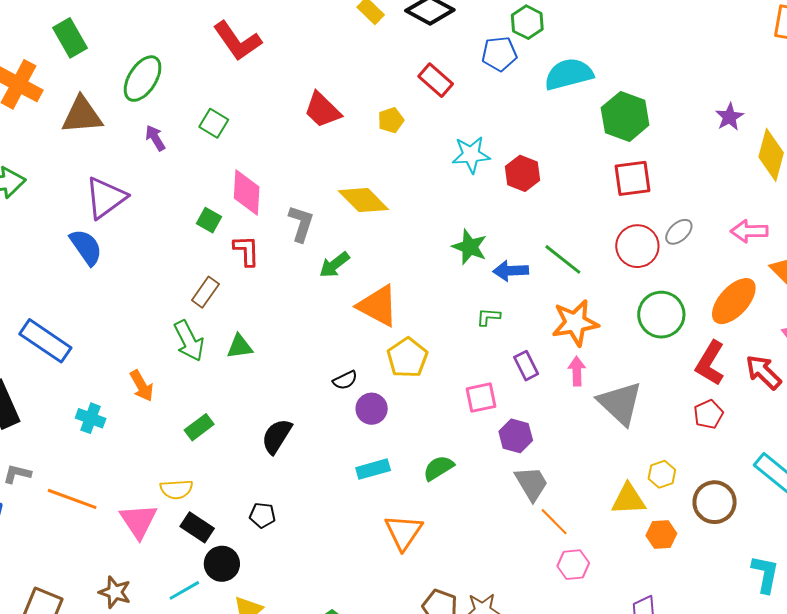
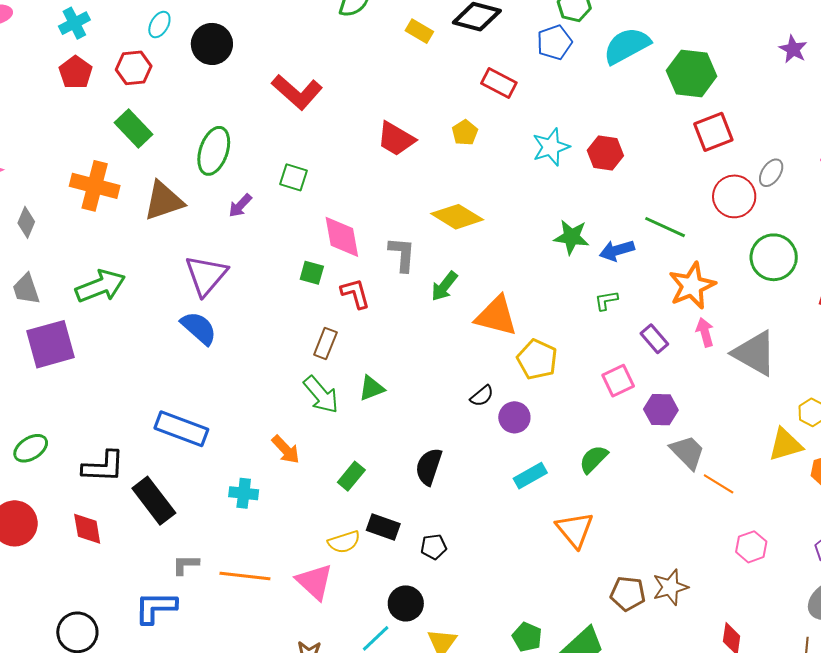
purple arrow: (155, 138) -> (240, 206), turned -92
black rectangle: (197, 527) -> (383, 527), moved
pink hexagon: (573, 565) -> (751, 547), moved

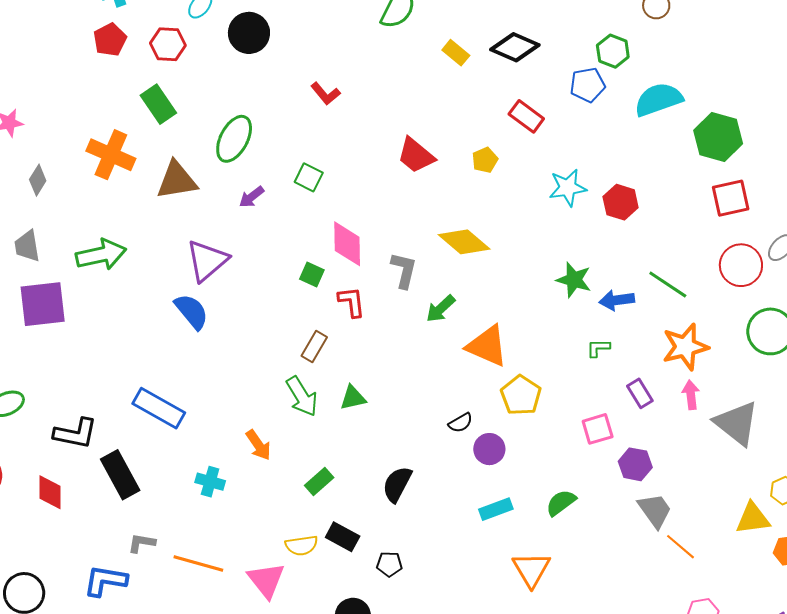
red L-shape: (297, 92) -> (325, 94), size x0.6

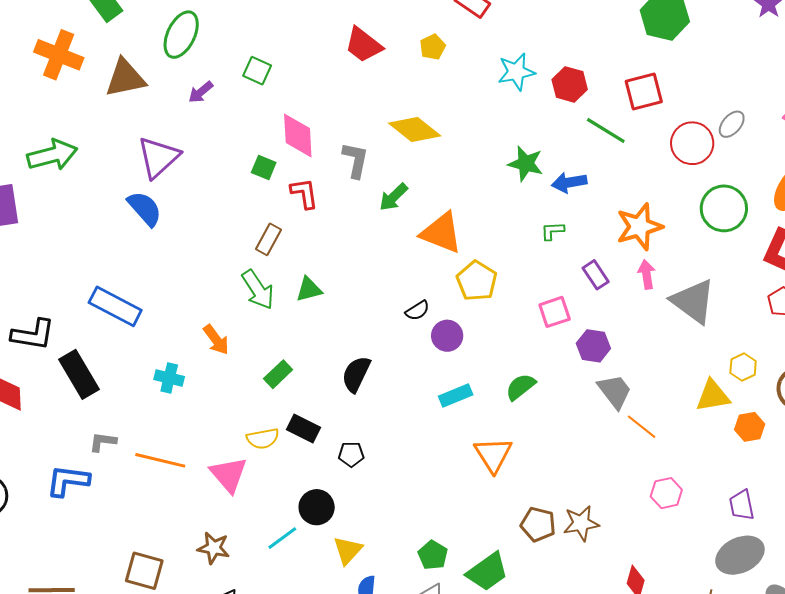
red square: (731, 198) -> (644, 91), moved
green line: (668, 285) -> (606, 130), moved

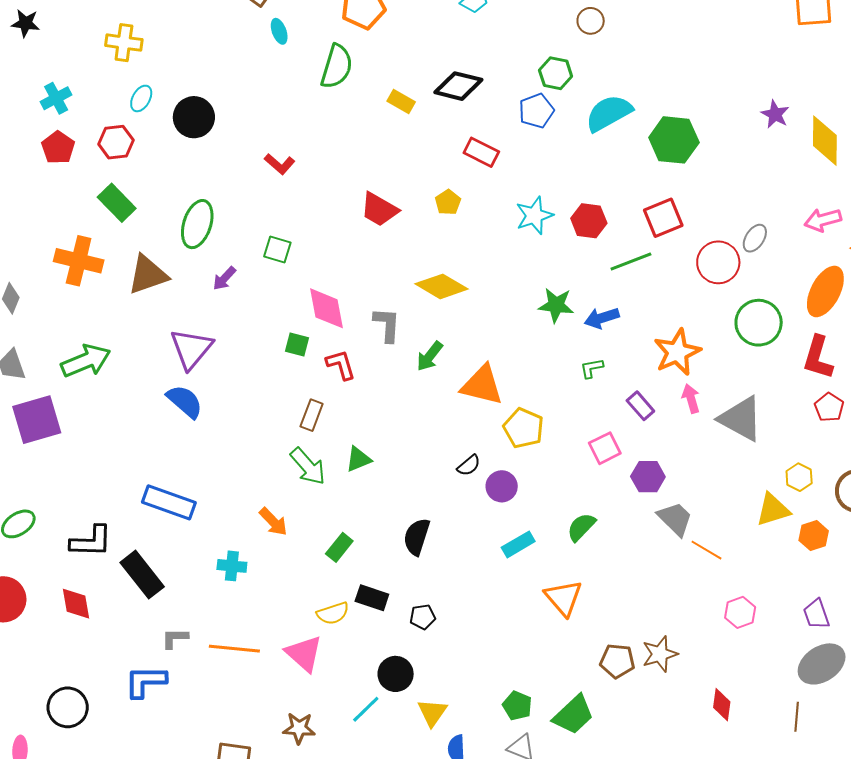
green line: (606, 130) -> (631, 261), turned -45

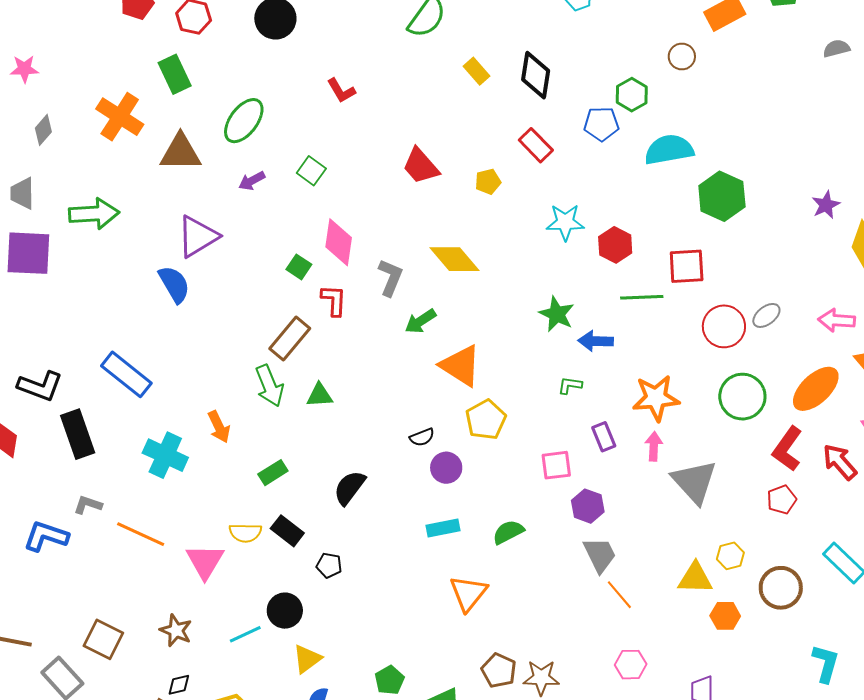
black diamond: (458, 86) -> (536, 75), turned 66
brown rectangle: (312, 415) -> (290, 338), size x1.4
cyan cross: (232, 566) -> (165, 455), size x1.5

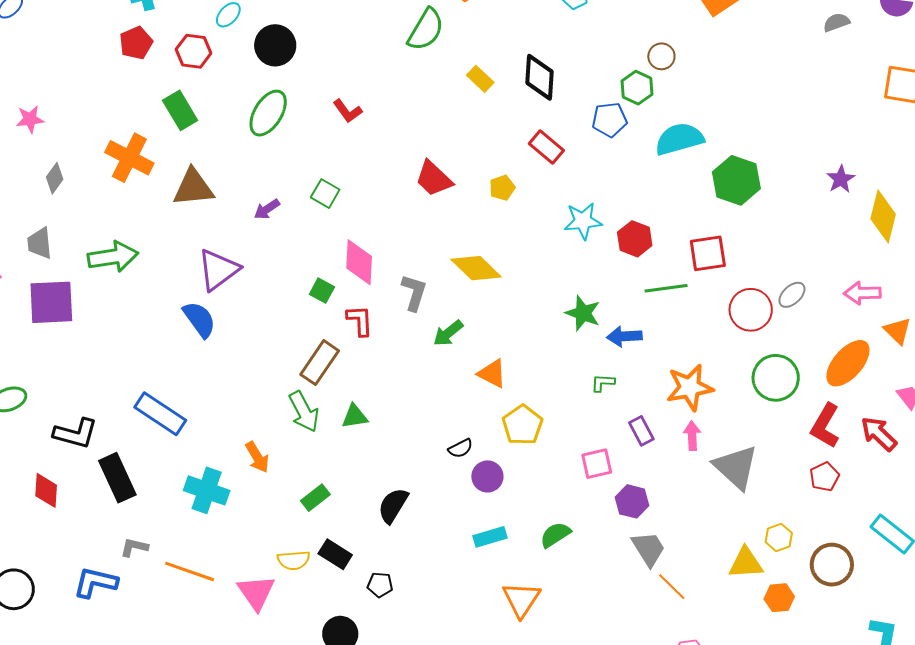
brown circle: (682, 57) -> (661, 56), moved
green ellipse: (244, 121) -> (268, 113), moved
orange triangle: (461, 366) -> (492, 374), size x0.7

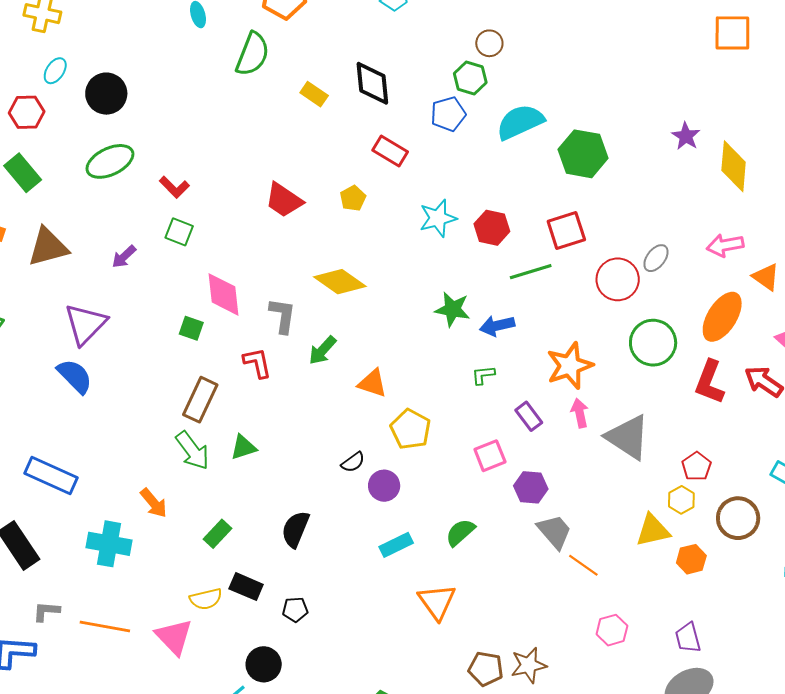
red L-shape: (347, 111) -> (174, 187), moved
green ellipse: (268, 113) -> (110, 161), turned 42
red L-shape: (360, 320) -> (257, 363), moved
red pentagon: (824, 477) -> (697, 466), moved

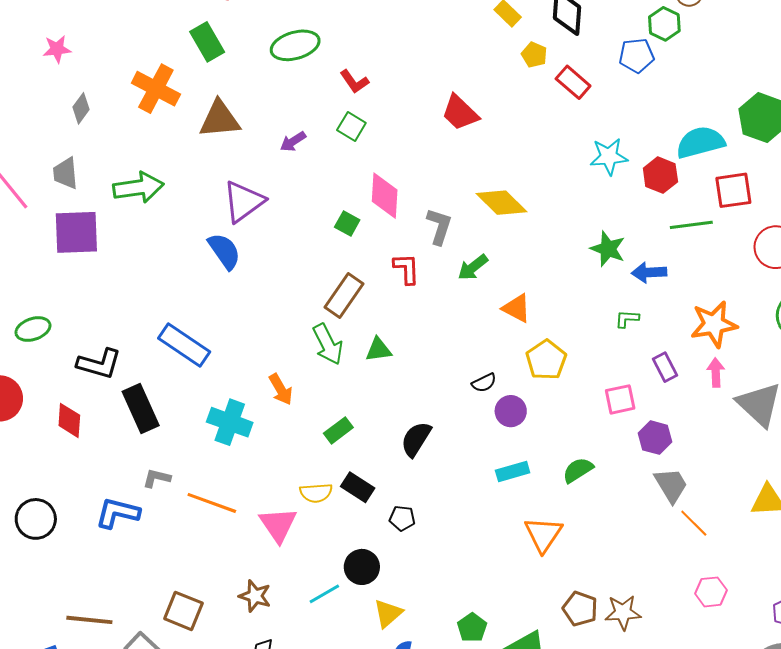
cyan semicircle: (520, 122) -> (700, 142), moved
yellow pentagon: (353, 198) -> (534, 55), moved, turned -30

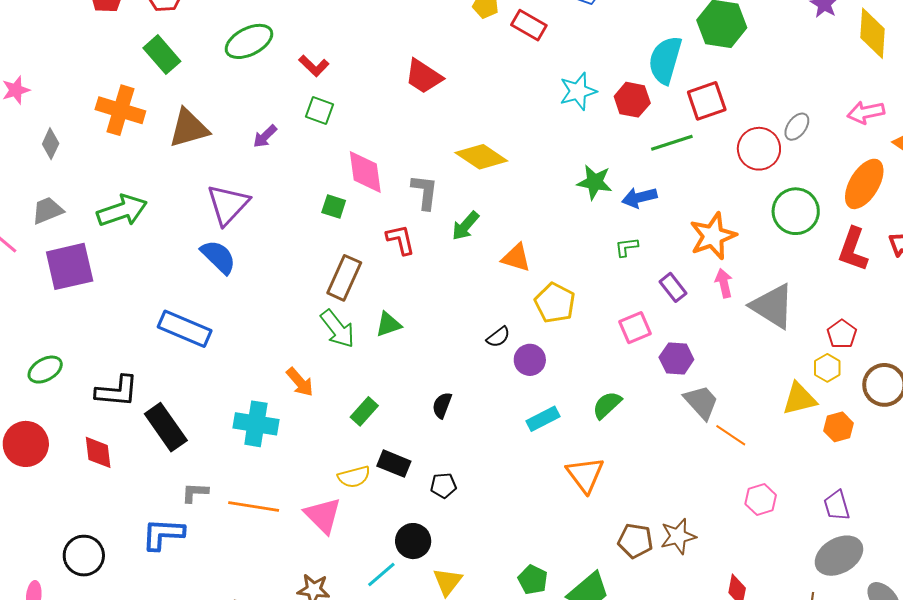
cyan semicircle: (700, 142) -> (665, 60), turned -48
gray trapezoid: (65, 173) -> (48, 210), turned 84
blue rectangle: (184, 345) -> (185, 329), moved
black semicircle: (416, 439) -> (442, 405), size x0.7

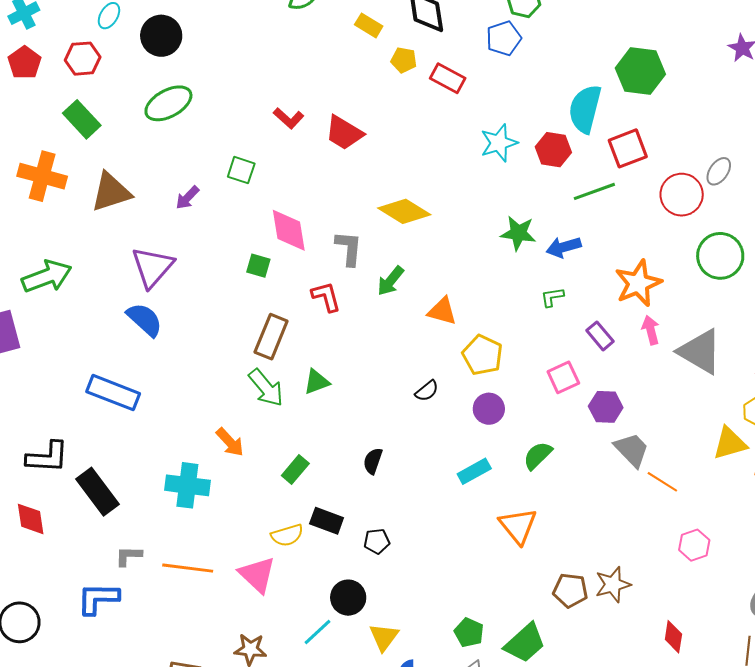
red L-shape: (314, 66) -> (289, 118), moved
purple circle: (530, 360) -> (489, 409), moved

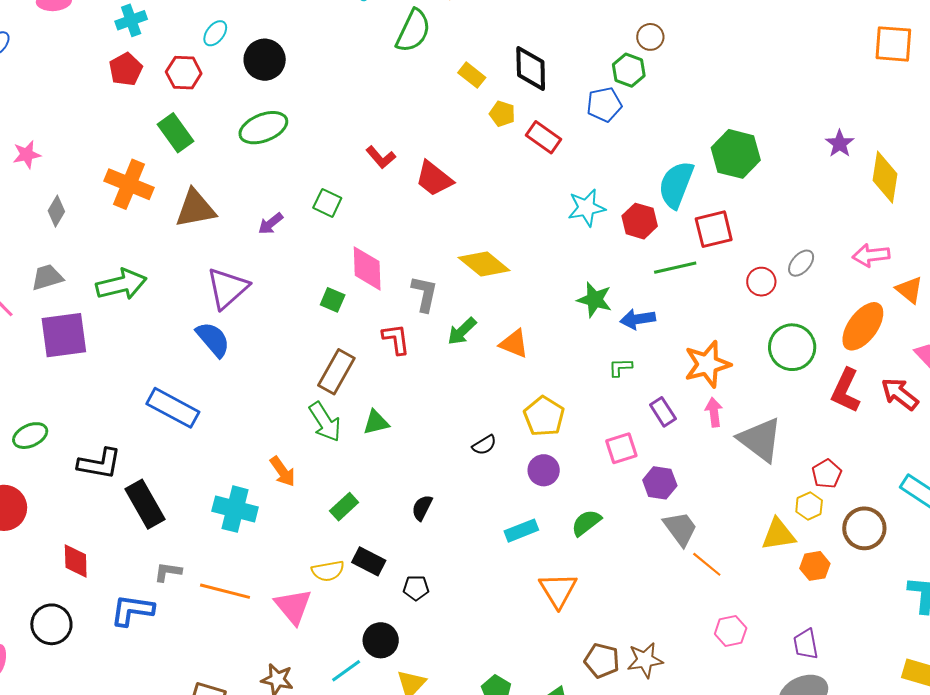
red circle: (682, 195) -> (761, 282), size x0.7
orange triangle: (442, 311) -> (514, 344), moved
red diamond: (31, 519) -> (76, 561), moved

